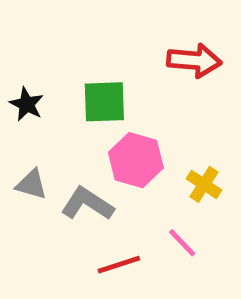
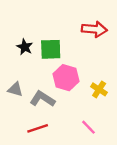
black star: (27, 104) -> (25, 47), moved
pink line: (182, 243) -> (88, 127), moved
red line: (119, 265) -> (38, 128), moved

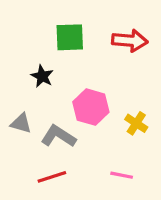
black star: (25, 47) -> (42, 76), moved
green square: (51, 49) -> (70, 37), moved
pink line: (88, 127) -> (122, 175), turned -35

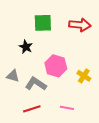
pink line: (122, 175) -> (67, 108), moved

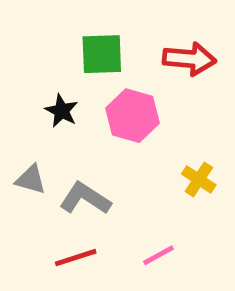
pink hexagon: (56, 66) -> (133, 116), moved
pink line: (67, 108) -> (159, 255), turned -40

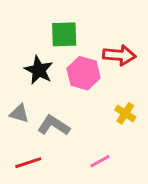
red arrow: (189, 59) -> (119, 55), moved
black star: (62, 111) -> (39, 70), size x1.4
red line: (76, 258) -> (28, 163), moved

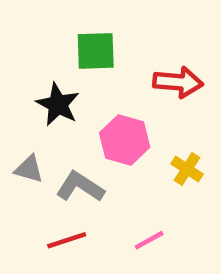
pink hexagon: (83, 73) -> (125, 140), moved
red line: (28, 163) -> (67, 240), moved

